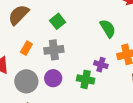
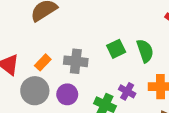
green square: (58, 21) -> (116, 49), moved
orange rectangle: (26, 48) -> (43, 62), moved

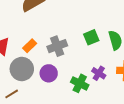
gray cross: (76, 61) -> (57, 46), turned -30

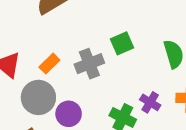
green square: (91, 37) -> (122, 43), moved
purple circle: (49, 73) -> (69, 114), moved

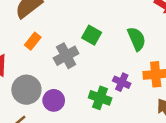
green square: (122, 43) -> (92, 35), turned -30
orange rectangle: (49, 64) -> (33, 41), moved

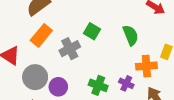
orange rectangle: (33, 41) -> (41, 35), size x1.5
purple cross: (122, 82) -> (126, 83), moved

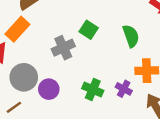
orange rectangle: (41, 35) -> (17, 29), moved

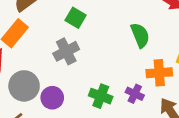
green square: (89, 30) -> (76, 18), moved

